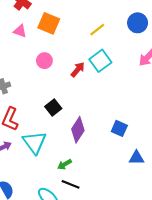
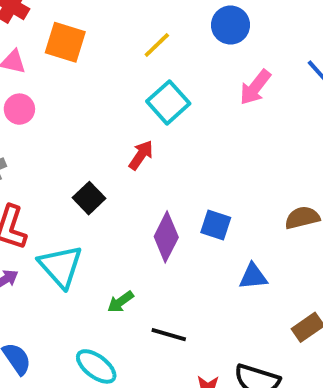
pink circle: (44, 61) -> (19, 109), moved
red arrow: (78, 70) -> (141, 155), moved
purple diamond: (78, 130) -> (166, 237), moved
black line: (71, 184) -> (169, 335), moved

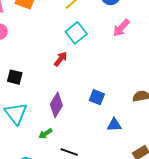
black square: (89, 198) -> (15, 77), moved, turned -35
purple diamond: (166, 237) -> (56, 105), moved

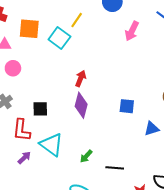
cyan square: (76, 33) -> (59, 38), moved
purple diamond: (56, 105) -> (81, 105), moved

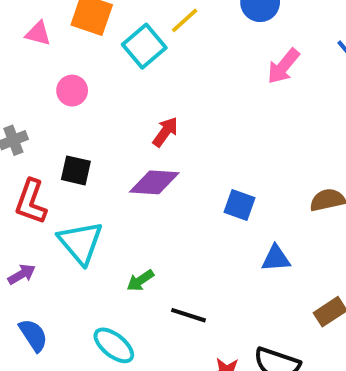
pink circle: (13, 68) -> (72, 91), moved
purple diamond: (81, 105) -> (154, 182), turned 65
purple arrow: (24, 158) -> (22, 274), moved

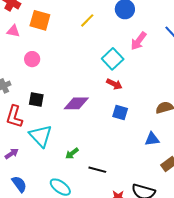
cyan square: (144, 46) -> (113, 59), moved
red arrow: (165, 132) -> (114, 84), moved, turned 84
blue triangle: (276, 258) -> (152, 139), moved

